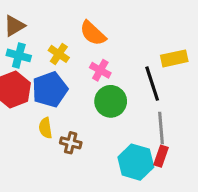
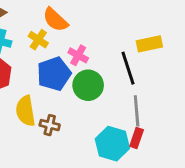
orange semicircle: (93, 33) -> (55, 20), moved
blue pentagon: (50, 89) -> (54, 74), moved
yellow semicircle: (45, 128) -> (25, 111), size x1.5

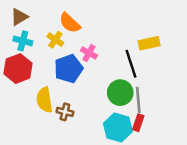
green circle: (88, 85) -> (120, 93), moved

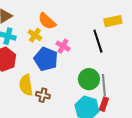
yellow rectangle: (149, 43) -> (113, 21), moved
black line: (131, 64) -> (98, 41), moved
blue pentagon: (69, 69) -> (46, 59), turned -30

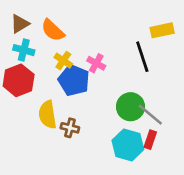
orange semicircle: (47, 21) -> (53, 30), moved
yellow cross: (35, 35) -> (63, 61), moved
gray line: (104, 85) -> (150, 115), turned -45

